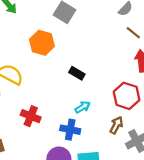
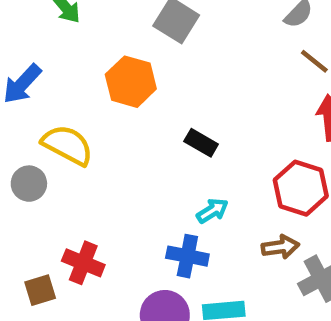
red cross: (31, 116) -> (83, 263), moved
brown arrow: (116, 125) -> (280, 247), turned 54

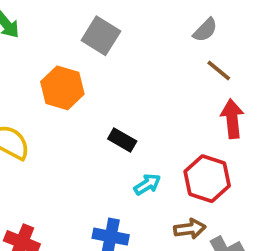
cyan arrow: (212, 211) -> (147, 184), moved

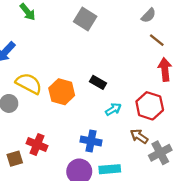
orange hexagon: (62, 88) -> (62, 92), moved
brown arrow: (190, 229) -> (139, 136), turned -138

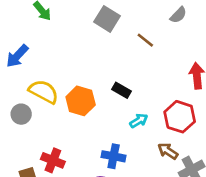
brown line: (157, 40) -> (145, 40), moved

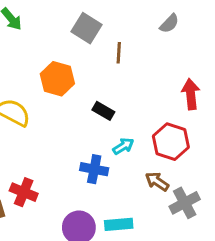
brown line: (145, 40) -> (119, 53), moved, turned 54
orange hexagon: (81, 101) -> (57, 79), moved
blue cross: (114, 156) -> (94, 169), moved

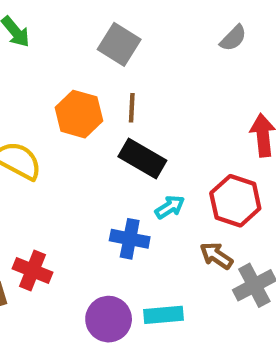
brown line: (119, 53) -> (132, 108), moved
black rectangle: (103, 111) -> (142, 158), size x1.5

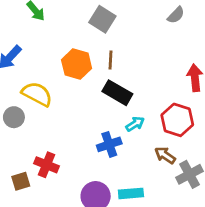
blue cross: (130, 239) -> (109, 144), turned -30

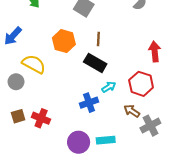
brown line: (111, 60) -> (98, 39), moved
brown square: (21, 181) -> (18, 116), moved

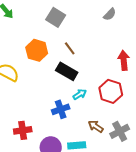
brown line: (98, 39) -> (70, 48), turned -40
brown arrow: (132, 111) -> (96, 126), moved
red cross: (41, 118) -> (23, 130), moved, turned -30

